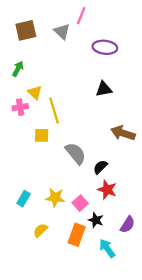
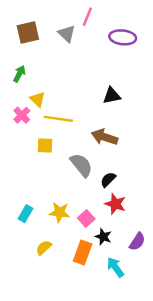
purple ellipse: (105, 47) -> (123, 37), moved
pink cross: (20, 107) -> (22, 115), turned -35
yellow line: (54, 111) -> (58, 119), turned -65
brown arrow: (123, 133) -> (104, 137), moved

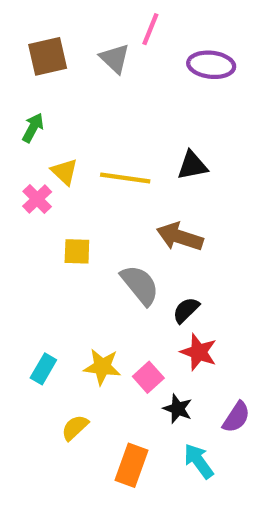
yellow line: (58, 119) -> (125, 178), moved
orange rectangle: (83, 253) -> (132, 465), moved

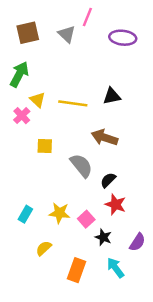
green arrow: (33, 128) -> (19, 74), size x1.5

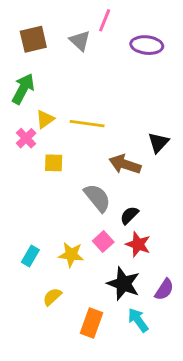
black triangle: (112, 96) -> (158, 143), moved, turned -36
yellow triangle: (38, 100) -> (45, 119), turned 42
yellow square: (45, 146) -> (54, 163), moved
pink square: (86, 219) -> (103, 241), moved
black star: (103, 237) -> (124, 284), size x1.6

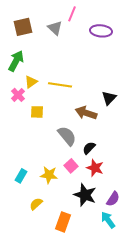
cyan arrow: (138, 320) -> (108, 220), moved

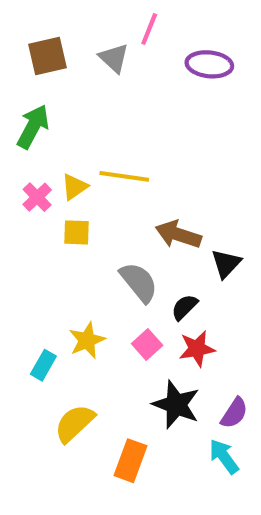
yellow triangle: (31, 82) -> (74, 187), moved
black triangle: (109, 98) -> (226, 264), moved
red star: (95, 168) -> (197, 349), turned -30
yellow star: (49, 175) -> (87, 340), moved, turned -30
yellow semicircle: (36, 204) -> (74, 423), size x1.5

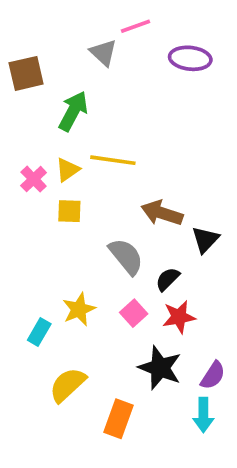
pink line: (149, 29) -> (135, 26), turned 48
brown square: (47, 56) -> (26, 73), moved
green arrow: (33, 127) -> (73, 111), moved
cyan arrow: (224, 457) -> (203, 415), turned -144

